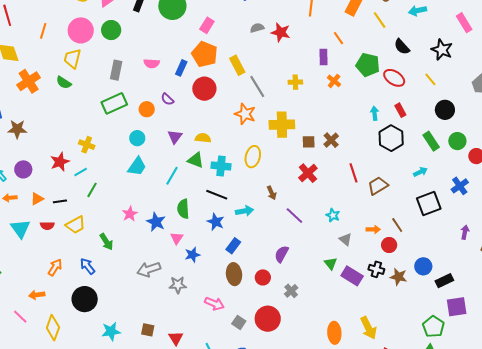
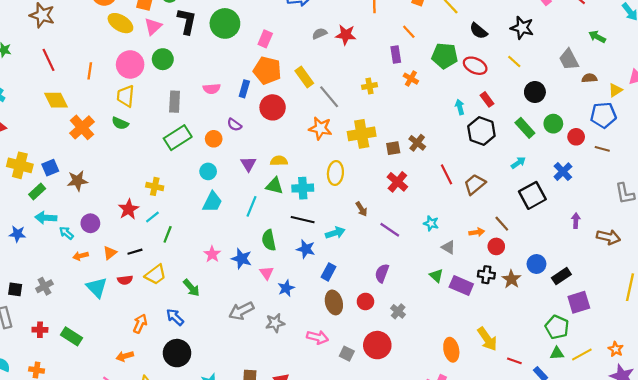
brown star: (398, 277) -> (511, 279), turned 30

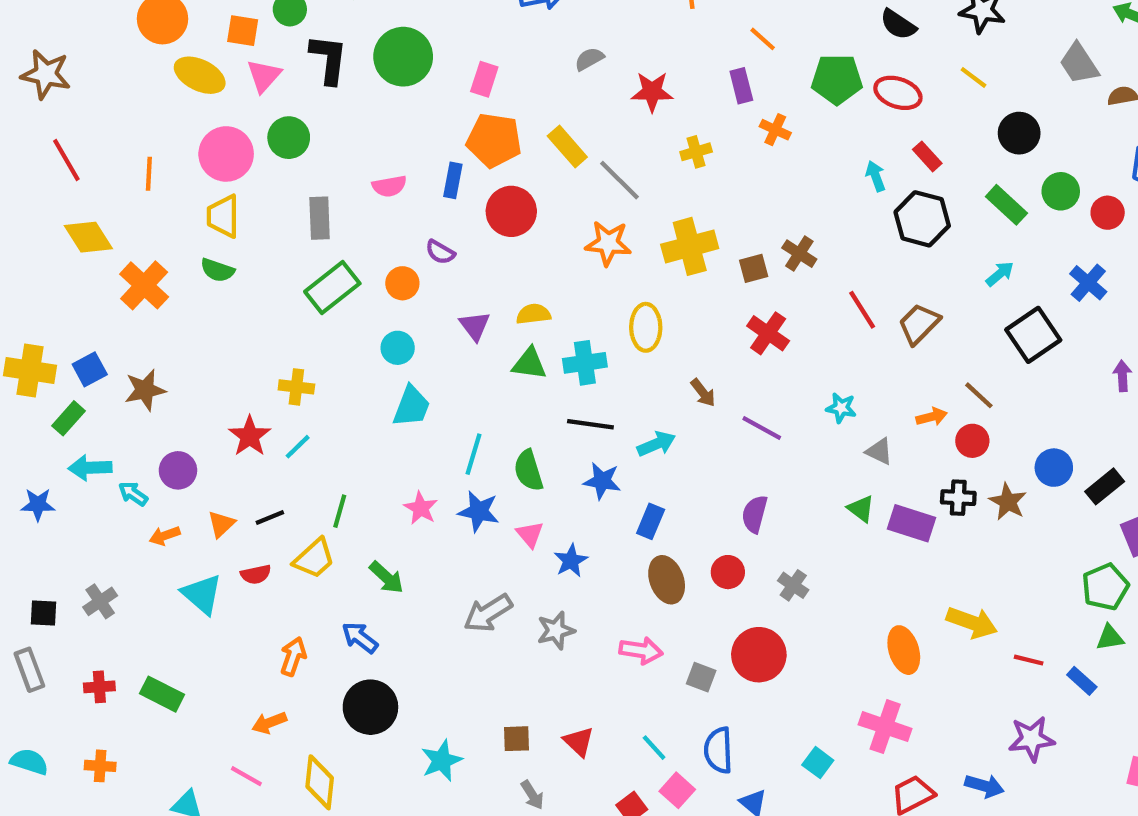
red star: (346, 35) -> (652, 92), moved
cyan line: (252, 206) -> (474, 454), moved
green line: (168, 234) -> (340, 511), moved
green pentagon: (557, 327) -> (1105, 587), turned 30
yellow arrow: (487, 339) -> (972, 622), turned -30

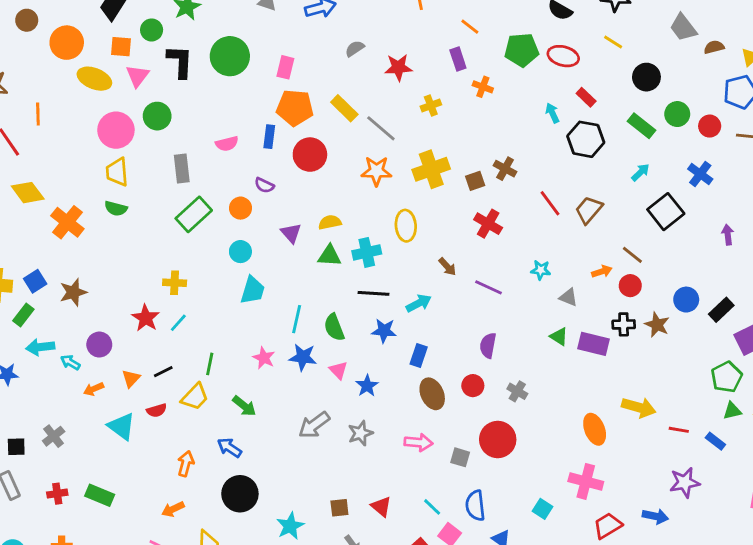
orange line: (149, 174) -> (38, 114), moved

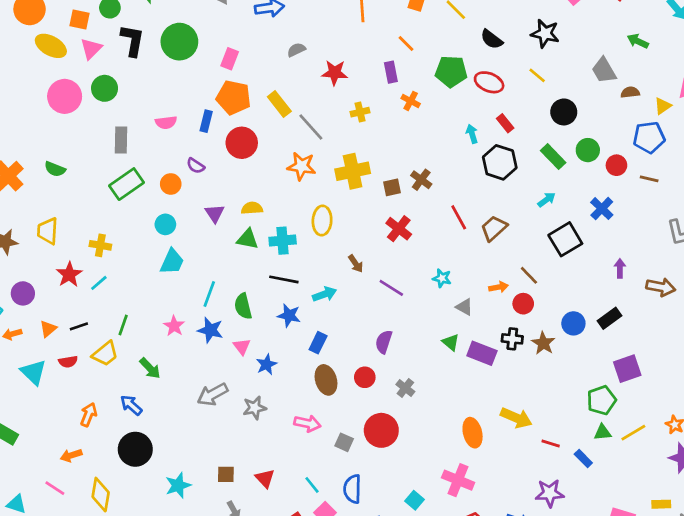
yellow trapezoid: (117, 172) -> (48, 231), moved
black rectangle: (721, 310) -> (609, 318), moved

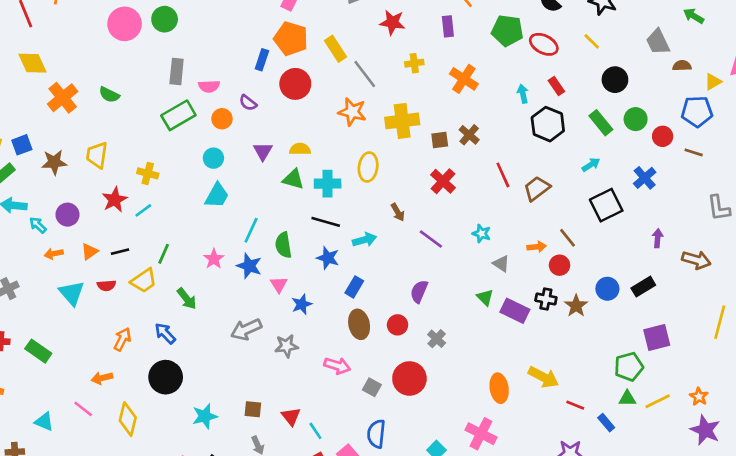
orange cross: (411, 101) -> (464, 79), moved, size x1.5
pink semicircle: (166, 122) -> (209, 86), moved
cyan line: (312, 485) -> (315, 431), moved

